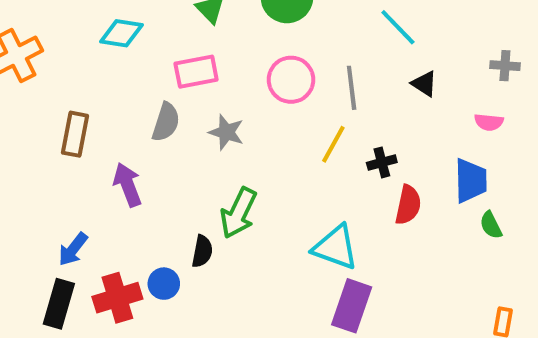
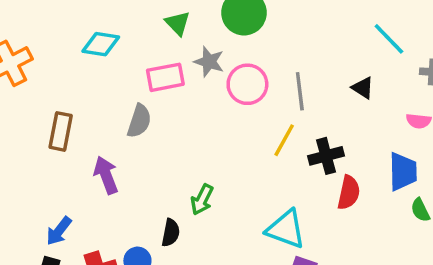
cyan line: (398, 27) -> (389, 39), moved
gray star: (226, 132) -> (209, 62), moved
black cross: (382, 162) -> (326, 156), size x1.4
green arrow: (238, 213) -> (202, 200), size x0.7

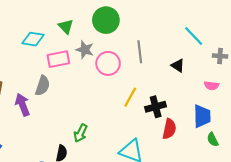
cyan diamond: (101, 44) -> (33, 39), moved
gray line: (300, 91) -> (140, 52), moved
purple arrow: (106, 175) -> (22, 105), moved

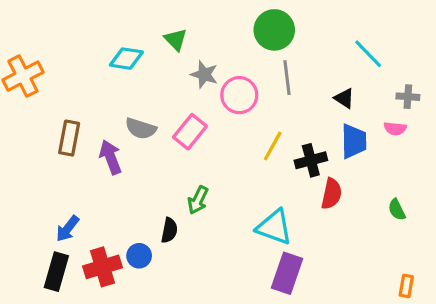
green circle: (106, 20) -> (274, 30), moved
gray cross: (220, 56) -> (408, 97), moved
pink rectangle: (58, 59) -> (190, 132), moved, turned -40
gray semicircle: (43, 86) -> (141, 129), turned 90
blue trapezoid: (202, 116) -> (354, 141), moved

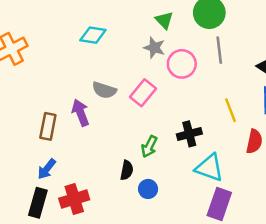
green triangle: (176, 39) -> (164, 20), moved
brown rectangle: (69, 138) -> (48, 126), moved
yellow line: (273, 146) -> (231, 110), moved, turned -50
black cross: (311, 160) -> (189, 134), moved
blue circle: (139, 256) -> (148, 189), moved

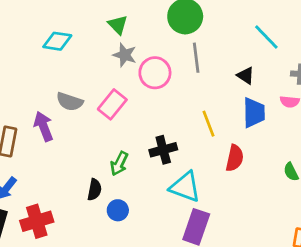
green triangle: (164, 20) -> (118, 25), moved

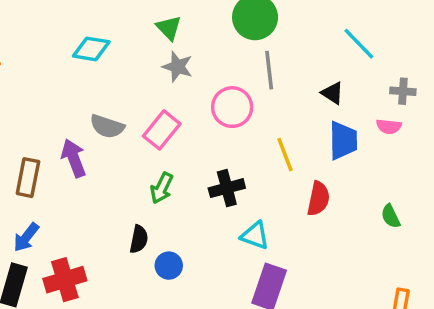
pink circle: (155, 73) -> (232, 107), moved
green arrow: (119, 164) -> (162, 188), moved
cyan triangle: (185, 187) -> (255, 236), size x0.7

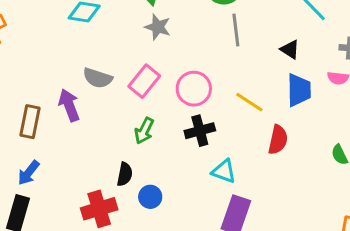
pink circle: (232, 107) -> (194, 89), moved
yellow line: (285, 155) -> (249, 102), turned -36
red cross: (65, 280) -> (99, 209), moved

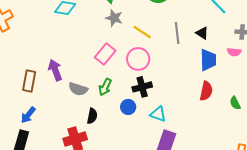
gray line: (236, 30) -> (177, 33), moved
gray semicircle: (98, 78) -> (78, 89), moved
yellow line: (249, 102) -> (142, 32), moved
red semicircle: (278, 140) -> (206, 91), moved
blue circle: (150, 197) -> (128, 107), moved

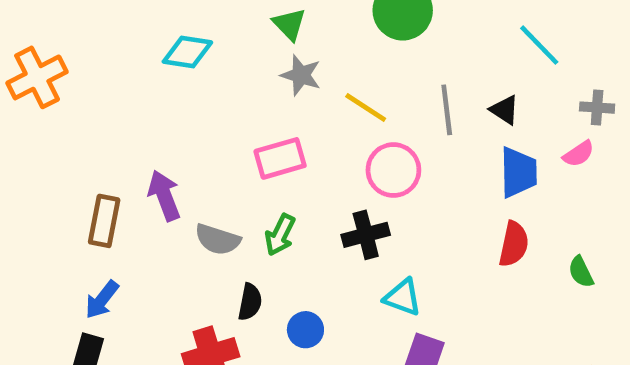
pink semicircle: (234, 52) -> (579, 154), turned -40
pink rectangle: (105, 54) -> (280, 158), turned 35
pink circle: (138, 59) -> (393, 170), moved
blue circle: (128, 107) -> (305, 330), moved

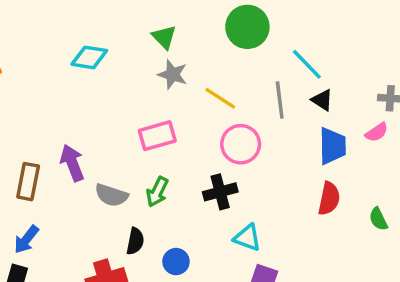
cyan line: (539, 45) -> (307, 64), moved

